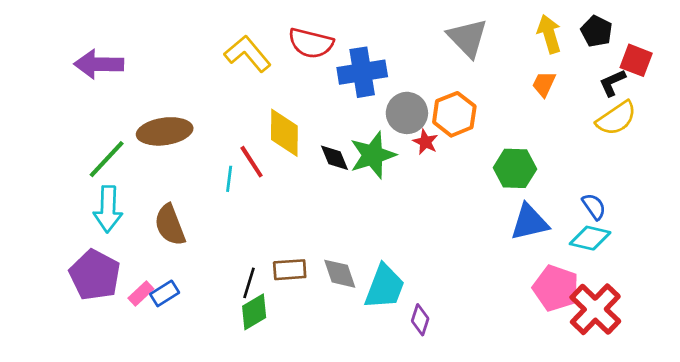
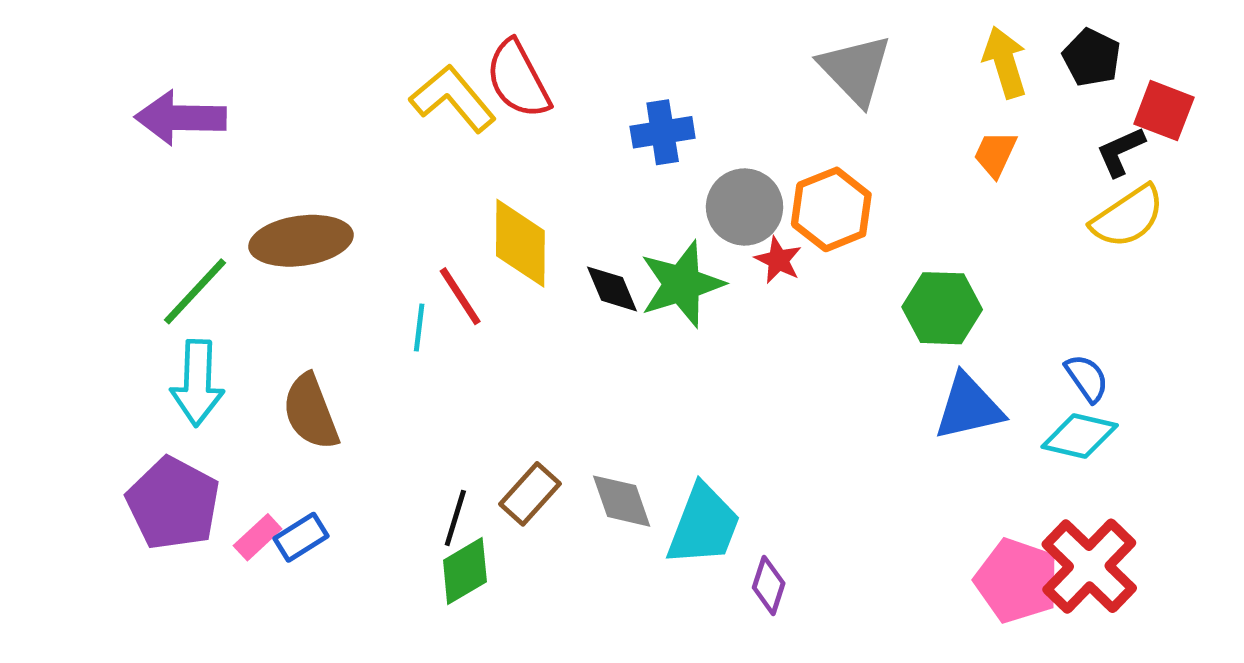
red semicircle: (311, 43) -> (518, 79), moved, turned 48
blue cross: (362, 72) -> (663, 132), size x0.7
brown rectangle: (290, 270) -> (530, 494), turned -44
pink pentagon: (556, 288) -> (1017, 581), moved

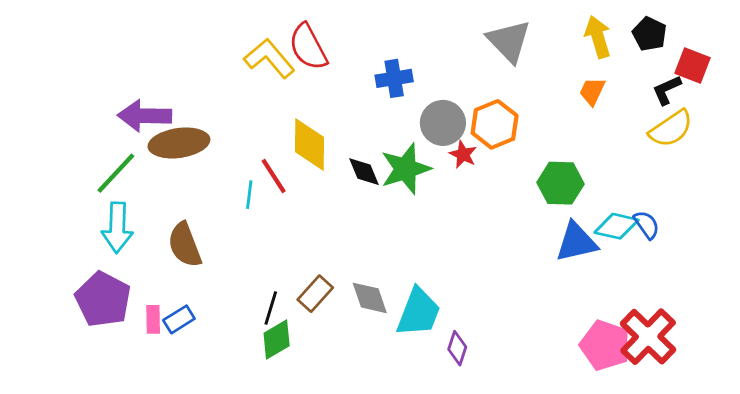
purple arrow: (180, 118) -> (145, 116), moved
cyan diamond: (1080, 436) -> (616, 226), moved
pink rectangle: (258, 537) -> (153, 319), turned -48

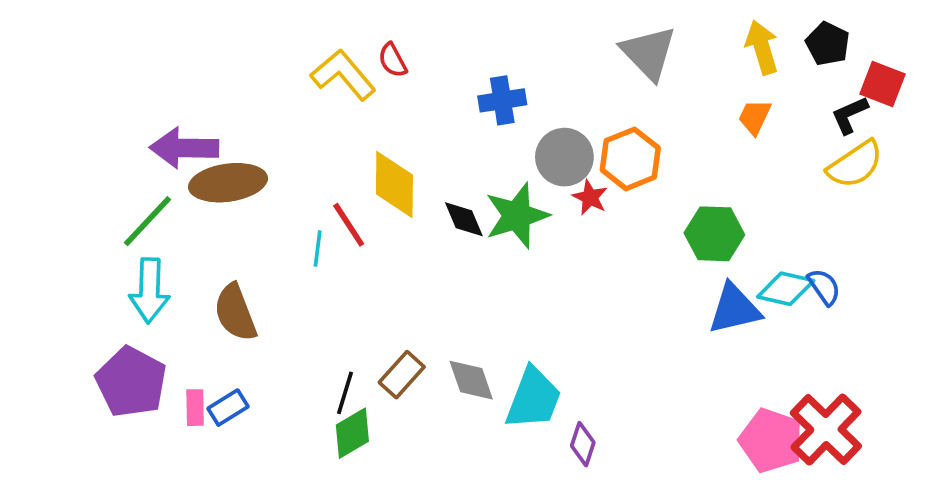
red semicircle: (308, 47) -> (393, 60), size x0.6

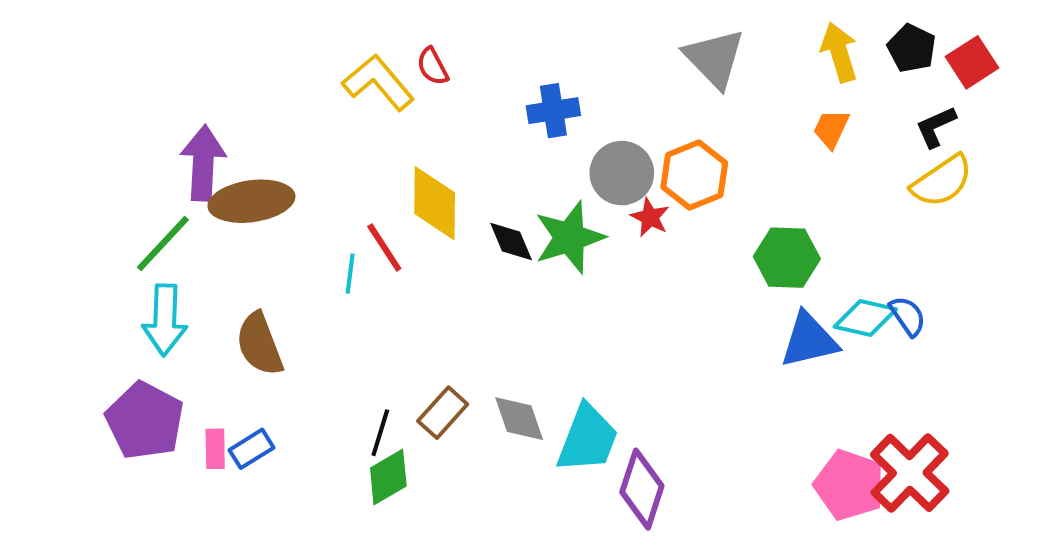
red square: (883, 84) -> (972, 62), moved, turned 36
purple arrow: (184, 148) -> (203, 163), turned 92
purple diamond: (583, 444) -> (642, 489), size x1.6

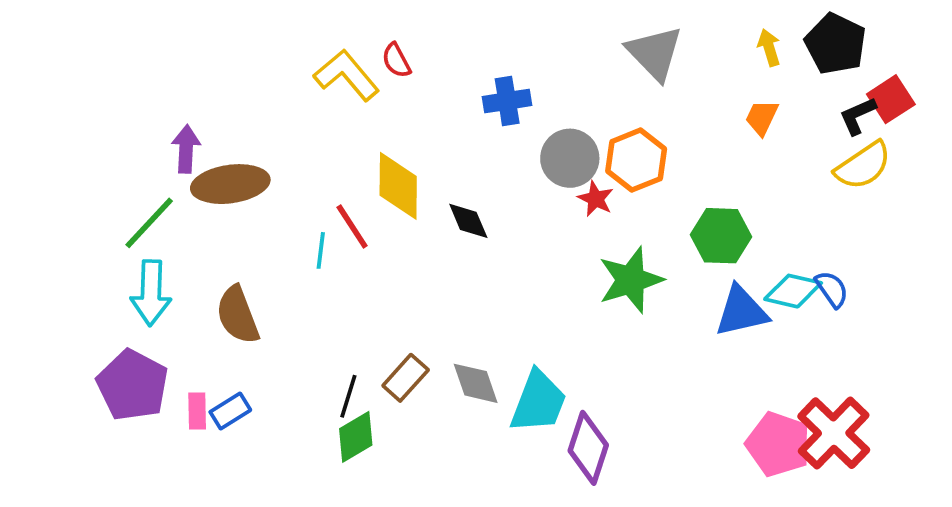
black pentagon: (912, 48) -> (835, 44), size x1.4
yellow arrow: (839, 52) -> (769, 47), size x0.7
red square: (972, 62) -> (891, 99), moved
purple arrow: (203, 163) -> (186, 149), size x0.7
green star: (569, 237) -> (631, 280), moved

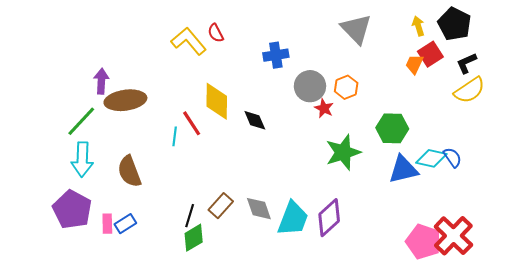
red square: (891, 99) -> (430, 54), moved
orange hexagon: (636, 160) -> (346, 87), size x0.7
purple diamond: (588, 448) -> (329, 218), moved, turned 30

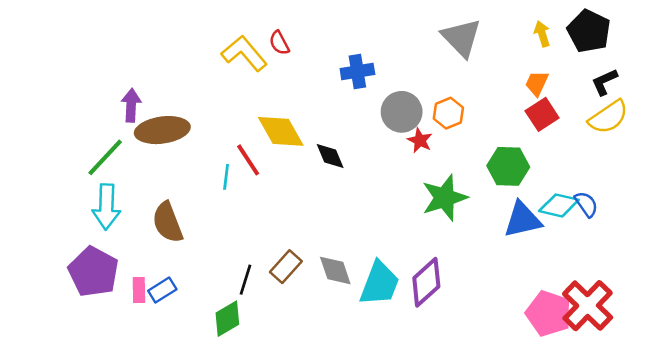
red square: (430, 54) -> (542, 114), moved
yellow diamond: (217, 101) -> (281, 131), turned -30
green diamond: (194, 238) -> (227, 319), moved

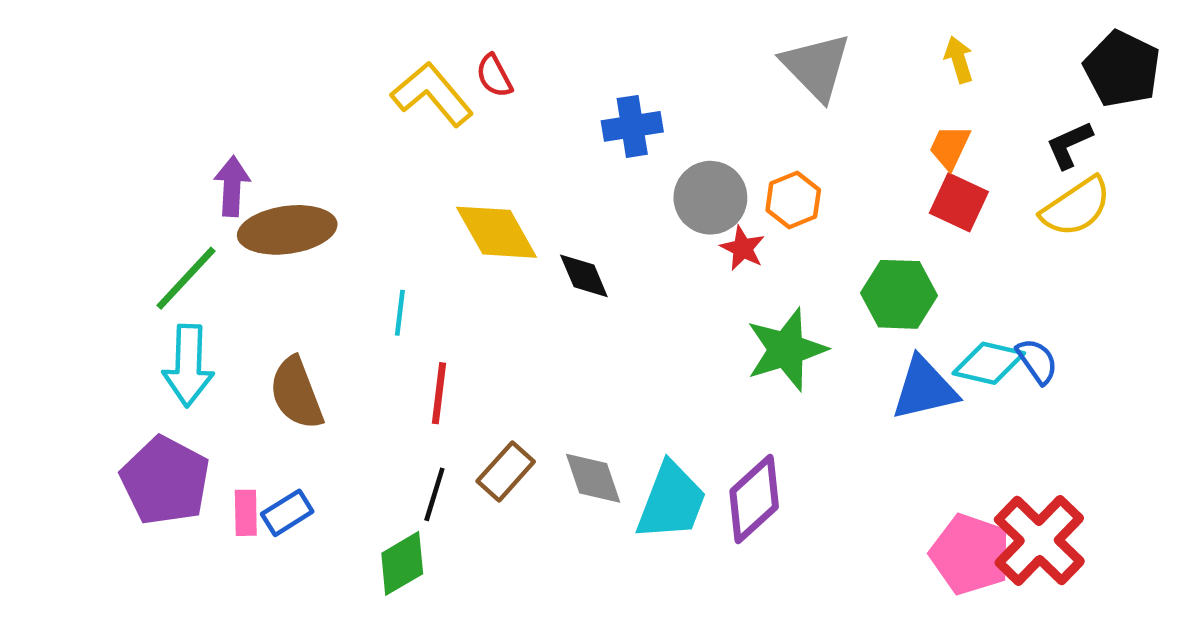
black pentagon: (589, 31) -> (1122, 69), moved
red square: (542, 114) -> (959, 202), turned -32
red line: (248, 160) -> (439, 393), moved, turned 40

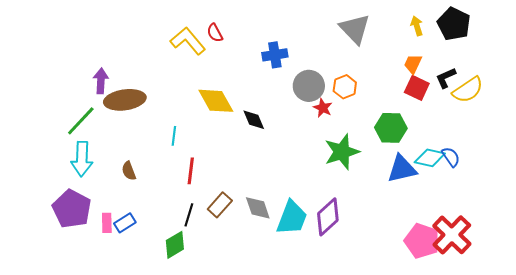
black pentagon: (1122, 69) -> (454, 24), moved
black L-shape: (1069, 145) -> (446, 78), moved
brown semicircle: (296, 393) -> (129, 171), size x0.6

